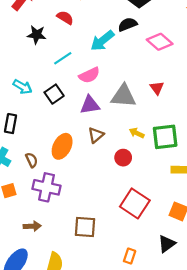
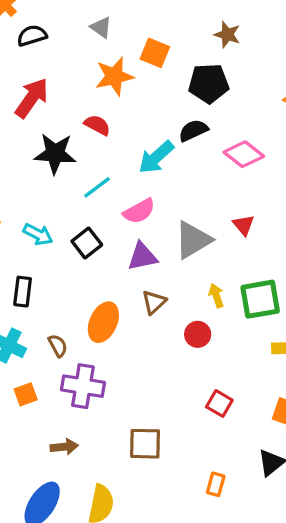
black star: (37, 35) -> (55, 154), size x1.4
gray triangle: (123, 96) -> (193, 240), turned -32
yellow arrow: (137, 133) -> (216, 296), turned 48
red square: (135, 203) -> (219, 403), size x0.6

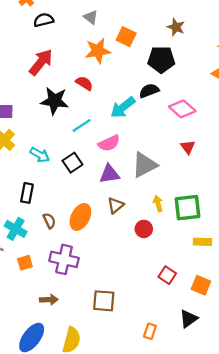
red triangle: (244, 225) -> (188, 147), moved
brown semicircle: (58, 346) -> (49, 221), moved
red square: (219, 403) -> (167, 275), moved

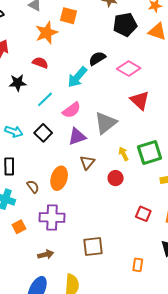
black pentagon: (161, 59) -> (125, 25), moved
black star: (55, 101) -> (18, 83), size x0.7
red triangle: (188, 147) -> (140, 100), size x1.5

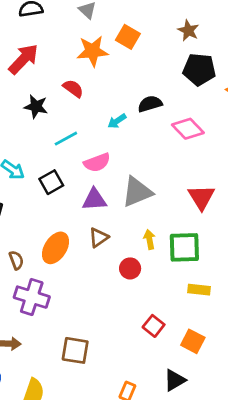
cyan arrow: (77, 77) -> (117, 121), size x0.6
red triangle: (140, 100) -> (201, 197), moved
brown semicircle: (33, 187) -> (16, 260), moved

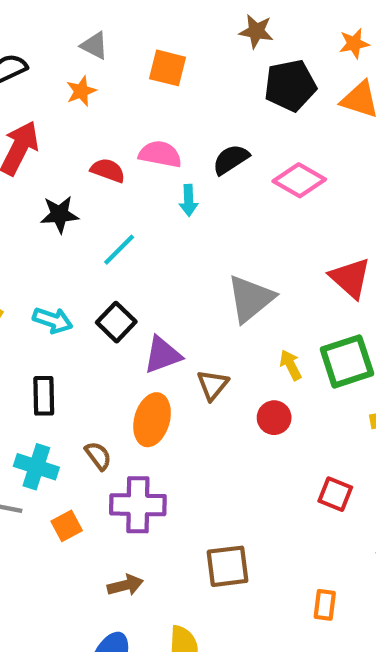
orange star: (93, 51) -> (81, 91), moved, size x0.6
cyan arrow: (117, 121) -> (189, 200), turned -42
pink semicircle: (97, 163) -> (160, 154), moved, turned -132
purple triangle: (94, 200) -> (162, 355), moved

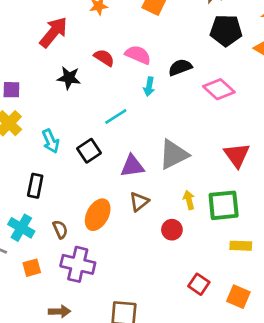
cyan line: (119, 250) -> (116, 116), moved
cyan arrow: (53, 320) -> (51, 141), turned 35
purple triangle: (162, 355) -> (132, 166), moved

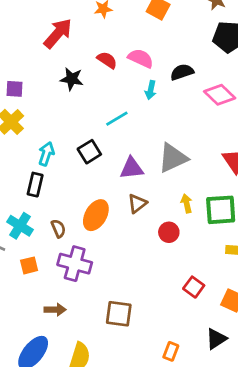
cyan arrow: (51, 141) -> (46, 154), moved, turned -140

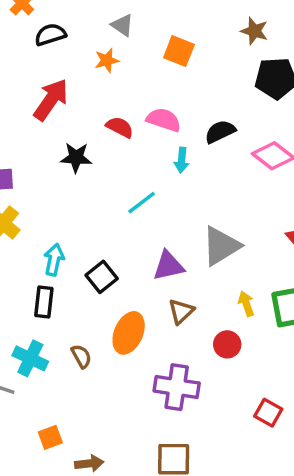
black square: (89, 152) -> (102, 277), moved
purple cross: (75, 264) -> (177, 387), moved
orange square: (29, 265) -> (50, 437), moved

